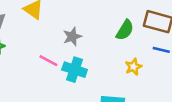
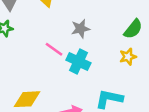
yellow star: (133, 67) -> (128, 57), moved

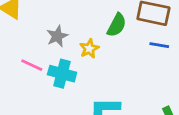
yellow star: (128, 57) -> (89, 49), moved

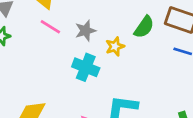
pink line: (32, 65) -> (50, 27), moved

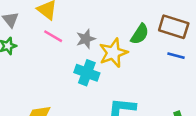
yellow star: (115, 46) -> (113, 53), size x1.6

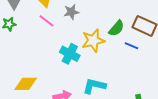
gray star: (86, 39) -> (71, 12), moved
blue line: (176, 56) -> (132, 46), moved

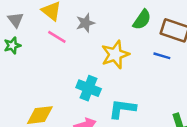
green semicircle: (116, 28) -> (142, 20), moved
cyan cross: (70, 54) -> (89, 88), moved

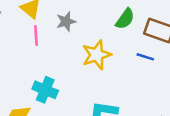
pink line: (57, 37) -> (36, 36), turned 54
cyan cross: (89, 88) -> (45, 90), moved

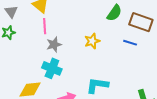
gray star: (66, 21) -> (54, 44), moved
yellow star: (97, 55) -> (92, 41), size x0.7

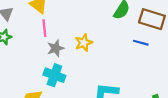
yellow star: (92, 41) -> (84, 43), moved

